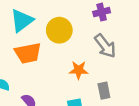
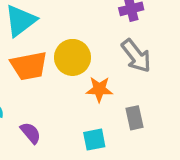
yellow circle: (59, 30) -> (72, 57), moved

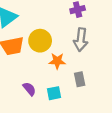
gray arrow: (136, 56) -> (81, 40), turned 45
purple semicircle: (31, 133) -> (29, 89), moved

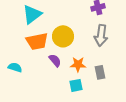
orange star: (57, 61) -> (78, 64), moved
purple semicircle: (29, 89) -> (55, 60), moved

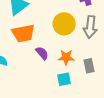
yellow circle: (63, 36) -> (64, 24), moved

